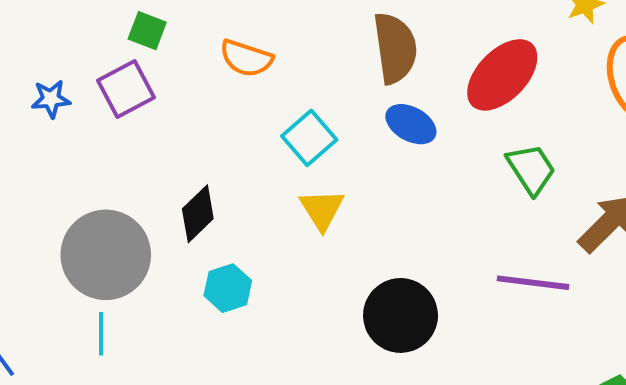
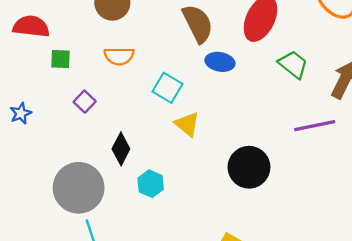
purple square: (126, 89) -> (85, 102), moved, size x0.7

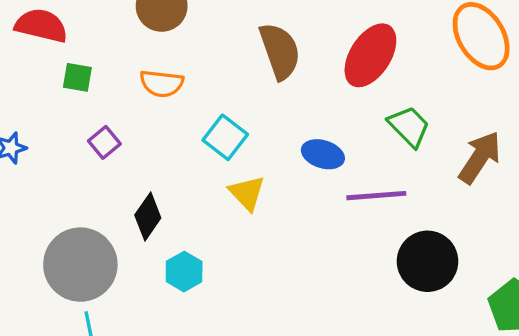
blue ellipse: (220, 62) -> (323, 154), moved
purple line: (315, 126) -> (376, 196), moved
black circle: (249, 167) -> (428, 261), moved

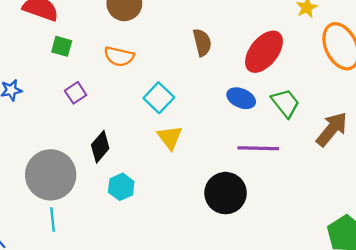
brown semicircle: (280, 51) -> (202, 42), size x0.7
blue ellipse: (323, 154) -> (241, 98), moved
black circle: (428, 261) -> (226, 193), moved

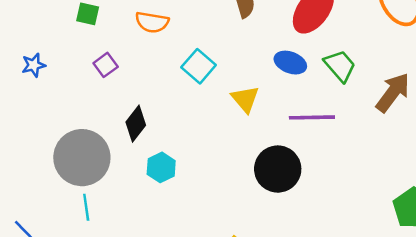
yellow triangle: (170, 137) -> (245, 99), moved

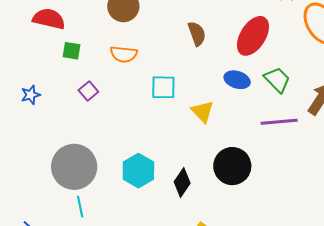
cyan square: (199, 66) -> (163, 87), turned -36
purple line: (312, 117) -> (279, 122), moved
black diamond: (136, 124) -> (182, 183), moved
cyan hexagon: (161, 167) -> (138, 171), size x1.4

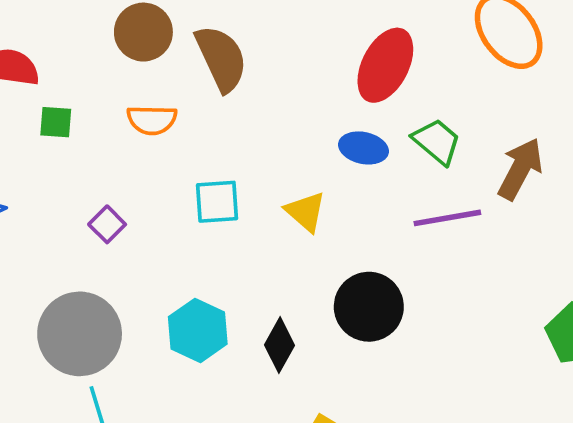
brown semicircle: (197, 34) -> (221, 58), moved, size x1.5
cyan square: (163, 87) -> (217, 202), moved
purple square: (88, 91) -> (107, 224), moved

